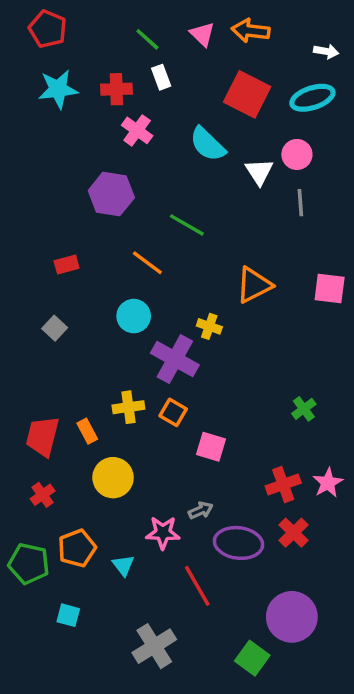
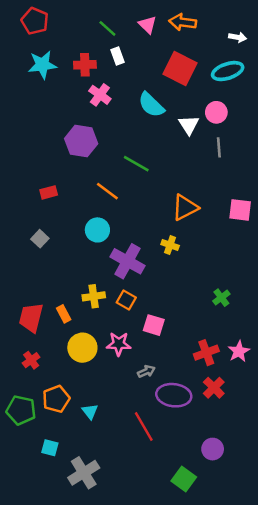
yellow cross: (209, 326) -> (170, 245), moved
pink star: (163, 533) -> (119, 344), moved
purple circle: (292, 617) -> (213, 449), size x0.6
gray cross: (154, 646) -> (84, 473), moved

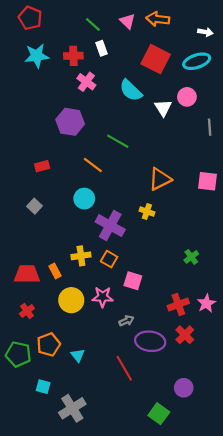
gray line: (219, 147) -> (210, 127), moved
red trapezoid: (31, 318) -> (27, 274), turned 76

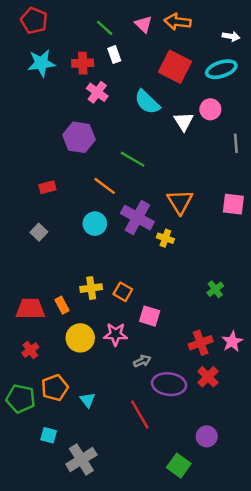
orange triangle: (160, 179) -> (180, 202), turned -35
purple cross: (110, 226) -> (137, 218), moved

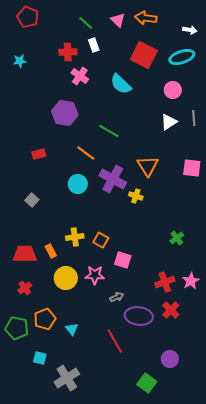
cyan star: (41, 63) -> (20, 61), moved, size x0.6
white triangle: (184, 121) -> (169, 122), moved, turned 30
gray square: (39, 232) -> (32, 200), moved

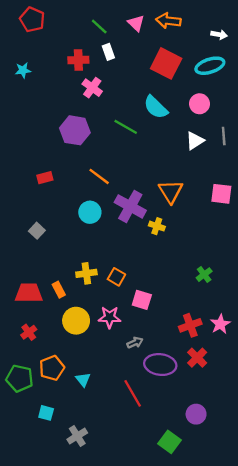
cyan semicircle: (121, 84) -> (156, 107), moved
green line: (109, 131) -> (126, 127), moved
gray cross: (67, 378) -> (77, 436), size x0.7

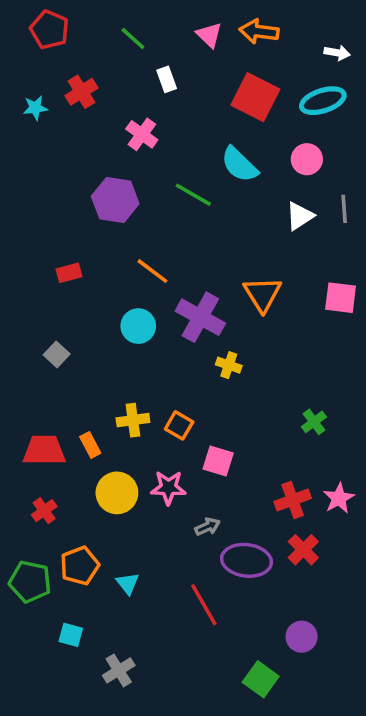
green line: (99, 26) -> (133, 39), moved
red cross: (78, 60) -> (81, 92), moved, turned -30
yellow cross: (157, 226) -> (229, 365), moved

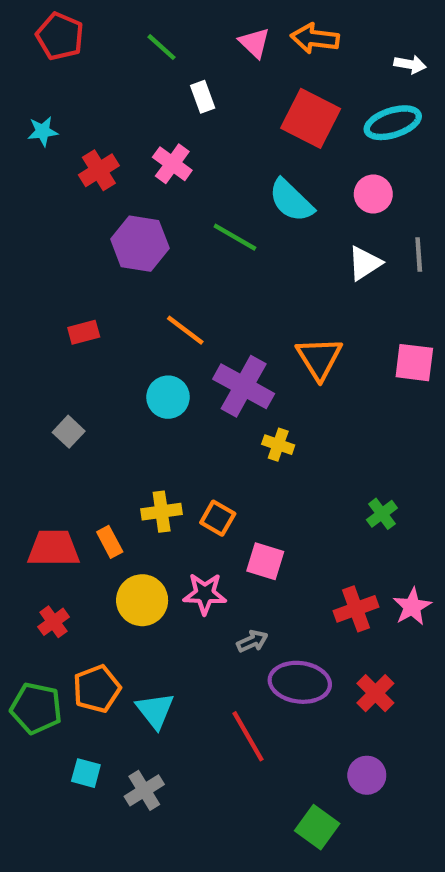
red cross: (81, 92) -> (99, 170), moved
red cross: (303, 550) -> (375, 693), moved
cyan triangle: (128, 583) -> (155, 710), size x1.4
gray cross: (119, 670) -> (144, 790), moved

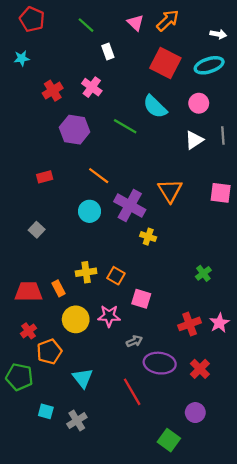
orange arrow: (315, 38) -> (168, 20), turned 130
cyan star: (43, 131) -> (22, 58), moved
orange pentagon: (97, 689) -> (49, 352), moved

